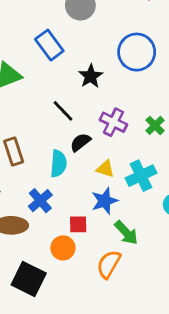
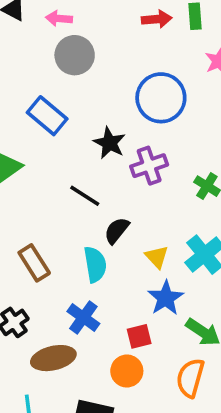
purple cross: (113, 122) -> (149, 166), moved, turned -32
yellow triangle: (105, 169) -> (157, 257), turned 42

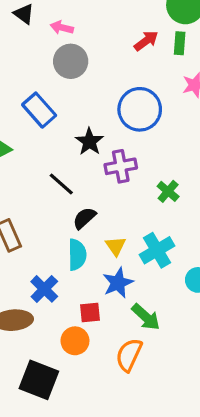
red arrow: (157, 19) -> (146, 41), turned -40
cyan semicircle: (95, 264) -> (77, 255), moved

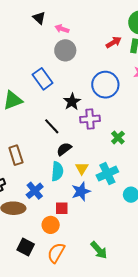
green arrow: (146, 317) -> (99, 250), moved
orange semicircle: (129, 355) -> (56, 253), moved
black square: (39, 380) -> (26, 247), size x0.7

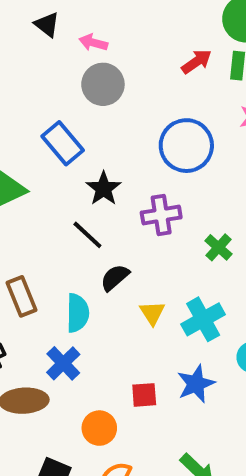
black star: (72, 102) -> (104, 189), moved
cyan semicircle: (57, 171) -> (78, 313), moved
blue star: (81, 191) -> (196, 384), moved
red square: (62, 208) -> (144, 395), moved

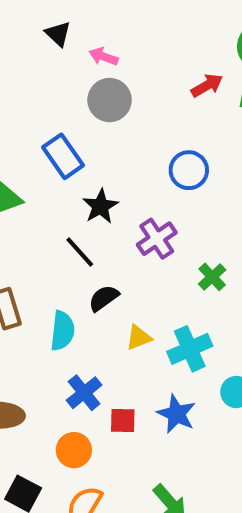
blue circle: (186, 146) -> (189, 170), size x0.7
purple cross: (161, 215) -> (157, 239), turned -30
yellow triangle: (152, 313) -> (139, 338), turned 36
blue cross: (63, 363) -> (84, 393), moved
blue star: (196, 384) -> (176, 414), turned -30

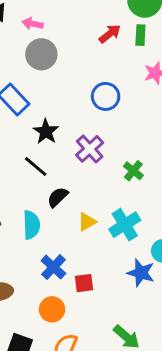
blue star: (176, 414) -> (141, 273), moved

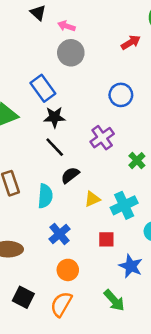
black star: (46, 132) -> (54, 117), moved, turned 30
blue star: (141, 273) -> (131, 266), moved
red square: (84, 283) -> (106, 239), moved
orange circle: (52, 309) -> (68, 270), moved

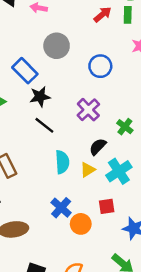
gray circle: (71, 53) -> (57, 46), moved
black semicircle: (70, 175) -> (98, 147), moved
cyan semicircle: (45, 196) -> (62, 162), moved
orange circle: (68, 270) -> (81, 224), moved

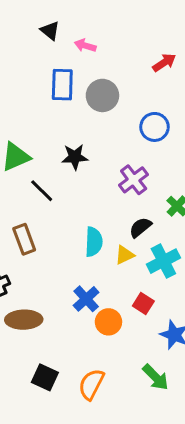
blue rectangle: (25, 71) -> (62, 85), moved, turned 40
black line: (44, 125) -> (42, 191), moved
red square: (107, 206) -> (143, 303), turned 35

